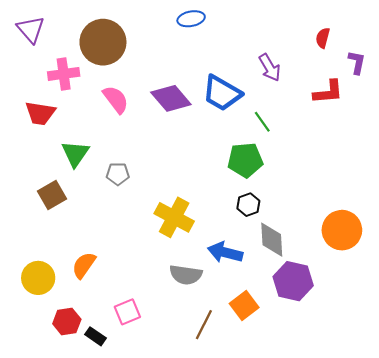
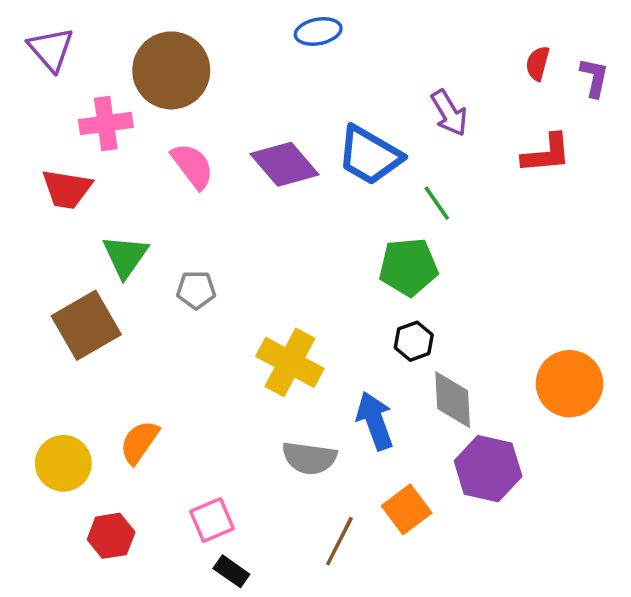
purple L-shape: (357, 62) -> (594, 77), moved
brown square: (52, 195) -> (86, 325), size x1.4
blue arrow: (225, 252) -> (375, 421), turned 56
black rectangle: (96, 336) -> (231, 571), moved

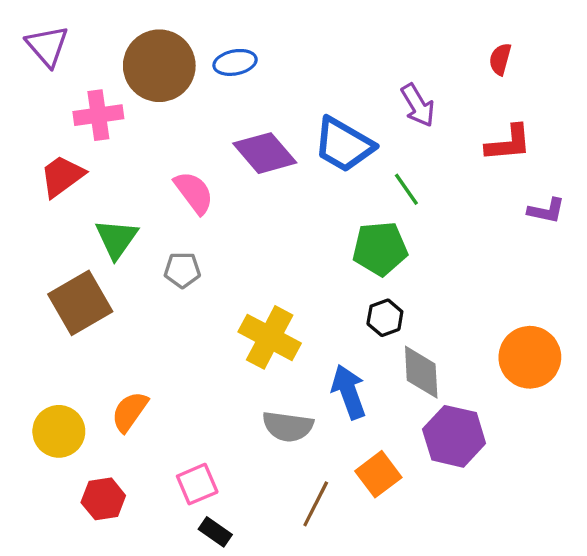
blue ellipse: (318, 31) -> (235, 62), moved
purple L-shape: (594, 77) -> (546, 211), moved, turned 90
pink semicircle: (192, 166) -> (194, 193), moved
red trapezoid: (67, 189) -> (62, 176), turned 135

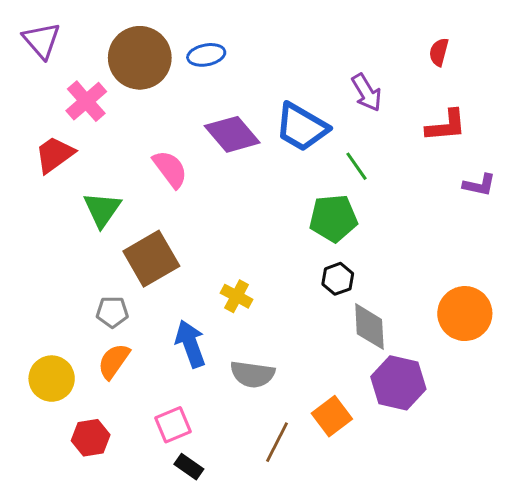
pink cross: (98, 115) -> (86, 101), turned -33
gray pentagon: (182, 270) -> (112, 312), moved
brown square: (80, 303) -> (151, 259), moved
yellow cross: (270, 337) -> (237, 296), size x0.6
blue arrow: (349, 392) -> (190, 344), moved

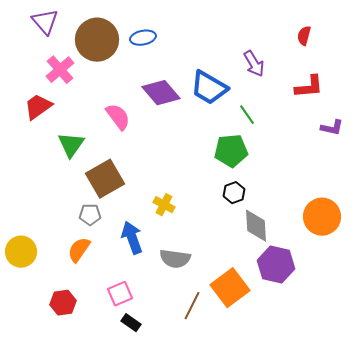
purple triangle: (42, 40) -> (45, 22), moved
gray pentagon: (112, 312) -> (90, 215), moved
yellow circle: (52, 379) -> (21, 252), moved
orange square: (332, 416) -> (230, 288), size x1.4

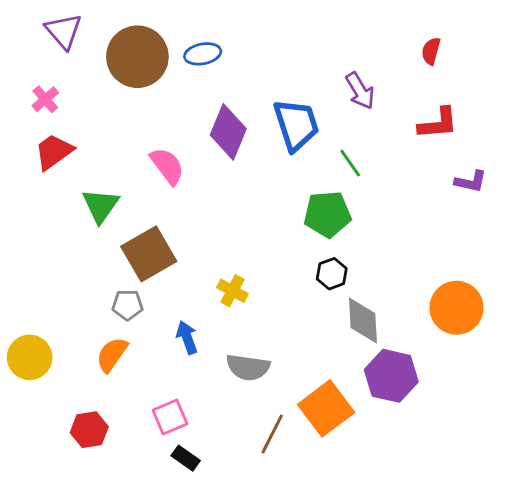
pink cross: (60, 70) -> (45, 99), moved, size x0.7
blue trapezoid: (209, 88) -> (296, 125), turned -138
purple diamond: (161, 93) -> (228, 132), turned 63
blue arrow: (132, 238) -> (187, 338), size x0.7

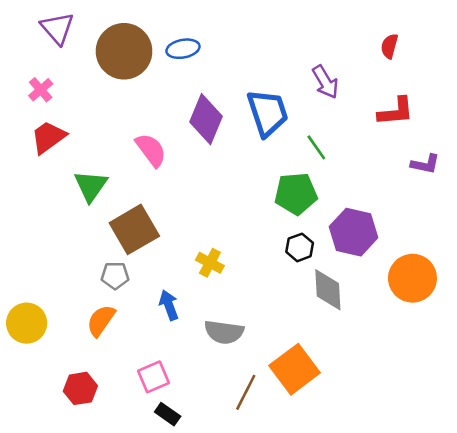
purple hexagon: (391, 376) -> (354, 232), moved

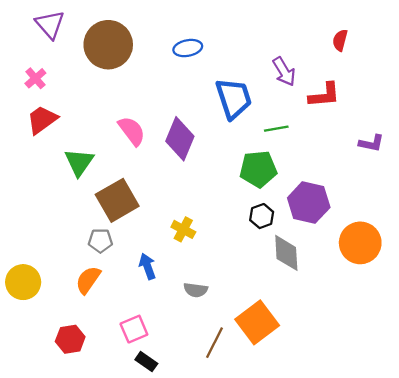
blue ellipse: (183, 49) -> (188, 48), moved
red L-shape: (396, 112) -> (324, 95), moved
purple diamond: (206, 119) -> (180, 139), moved
green line: (316, 147) -> (276, 129), turned -65
gray semicircle: (224, 332) -> (196, 290), size x0.7

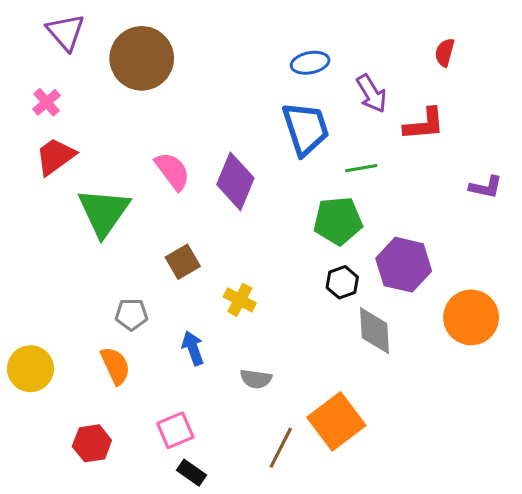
blue ellipse: (188, 48) -> (310, 63), moved
green triangle: (79, 162) -> (104, 212), size x1.4
brown square: (117, 200) -> (183, 262), moved, size x0.6
orange semicircle: (88, 280) -> (115, 366), turned 120

